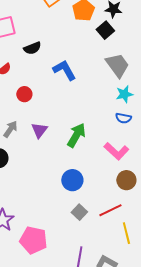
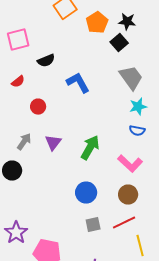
brown circle: (126, 180) -> (128, 195), moved
gray square: (79, 212) -> (93, 225), turned 35

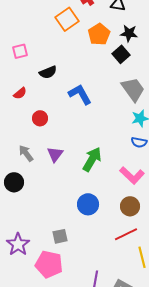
pink square: (18, 40) -> (20, 51), size x0.7
gray arrow: (24, 142) -> (26, 153), turned -72
gray square: (93, 225) -> (60, 236), moved

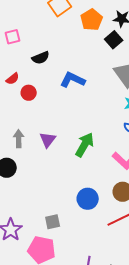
blue L-shape: (80, 94) -> (73, 80), turned -35
red circle: (40, 118) -> (29, 93), moved
gray arrow: (26, 153) -> (19, 139), turned 36
blue circle: (88, 204) -> (88, 199), moved

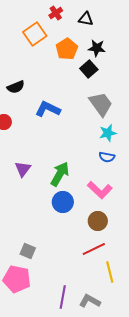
blue circle: (88, 199) -> (63, 202), moved
gray square: (53, 222) -> (28, 251), turned 35

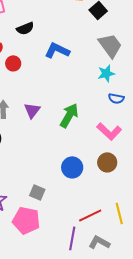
cyan star: (108, 133) -> (106, 73), moved
blue circle: (63, 202) -> (72, 167), moved
red line: (94, 249) -> (90, 215), moved

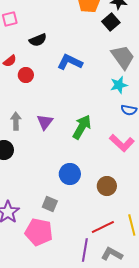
brown circle: (107, 162) -> (107, 186), moved
blue circle: (72, 167) -> (70, 174), moved

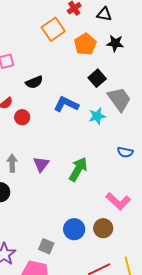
black square: (111, 22) -> (97, 78), moved
cyan star: (119, 85) -> (97, 116), moved
pink L-shape: (122, 143) -> (118, 201), moved
blue circle: (70, 174) -> (74, 229), moved

